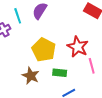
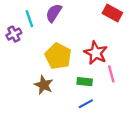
green rectangle: (60, 73) -> (85, 82), moved

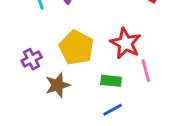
purple cross: (14, 34) -> (32, 59), moved
brown star: (44, 85) -> (58, 85), turned 30

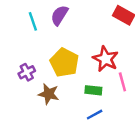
brown star: (58, 85) -> (49, 94), turned 30

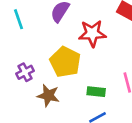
cyan line: (33, 21) -> (19, 19), moved
red star: (105, 59) -> (92, 33), moved, turned -30

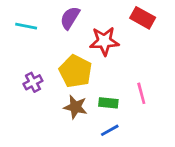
cyan line: (19, 19) -> (26, 26), turned -60
brown star: (48, 95) -> (75, 107), moved

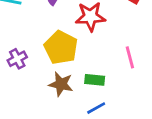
pink line: (141, 93) -> (130, 57), moved

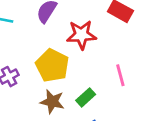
green rectangle: (95, 80) -> (86, 97), turned -48

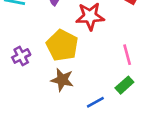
green rectangle: (86, 97) -> (124, 85), moved

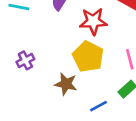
yellow pentagon: (62, 45) -> (88, 57), moved

